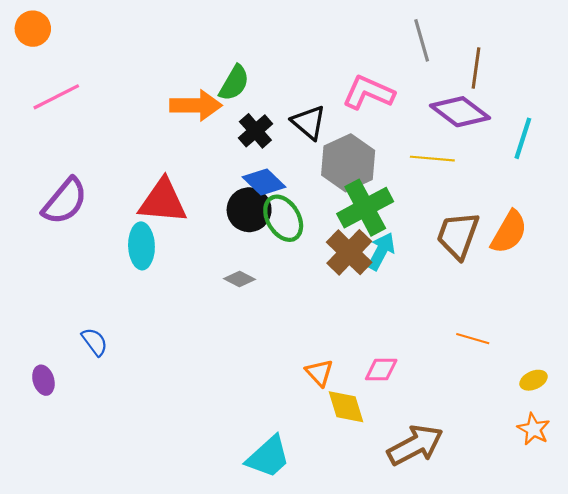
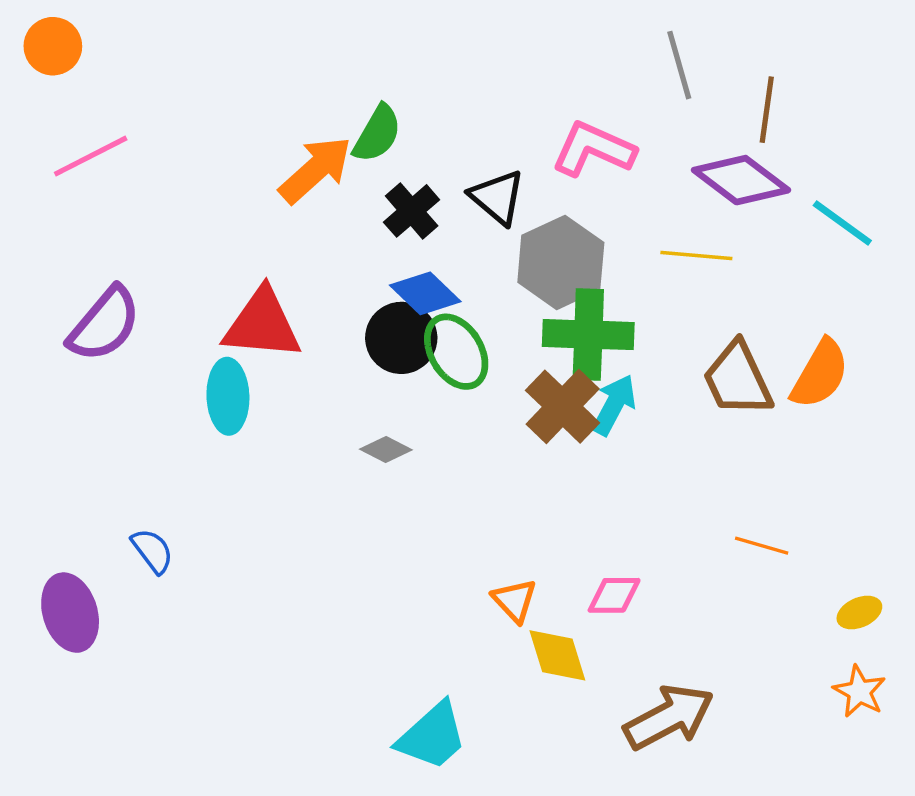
orange arrow: (196, 105) -> (315, 170), turned -42
cyan line: (523, 138) -> (842, 223), turned -72
green cross: (365, 208) -> (588, 335), turned 30
brown trapezoid: (458, 235) -> (738, 379), turned -45
purple ellipse: (43, 380) -> (70, 613), size x1.6

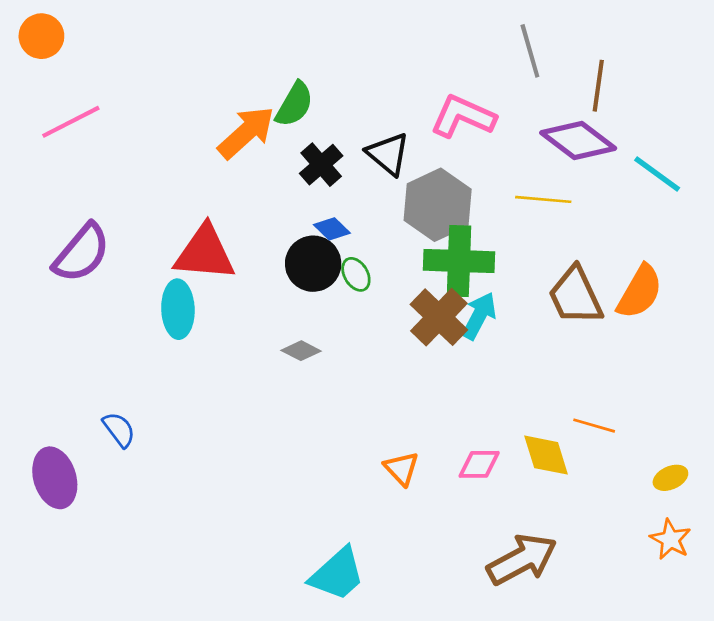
blue diamond: (425, 293) -> (332, 229), size x0.7
green ellipse: (456, 352) -> (356, 274), size x0.6
yellow diamond: (557, 655) -> (546, 455), moved

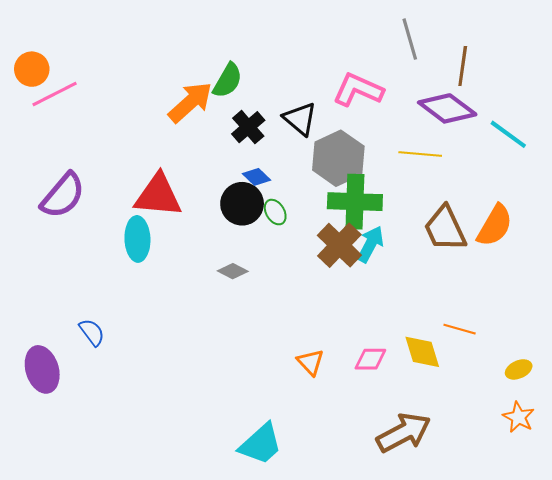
orange circle: (41, 36) -> (32, 69), moved

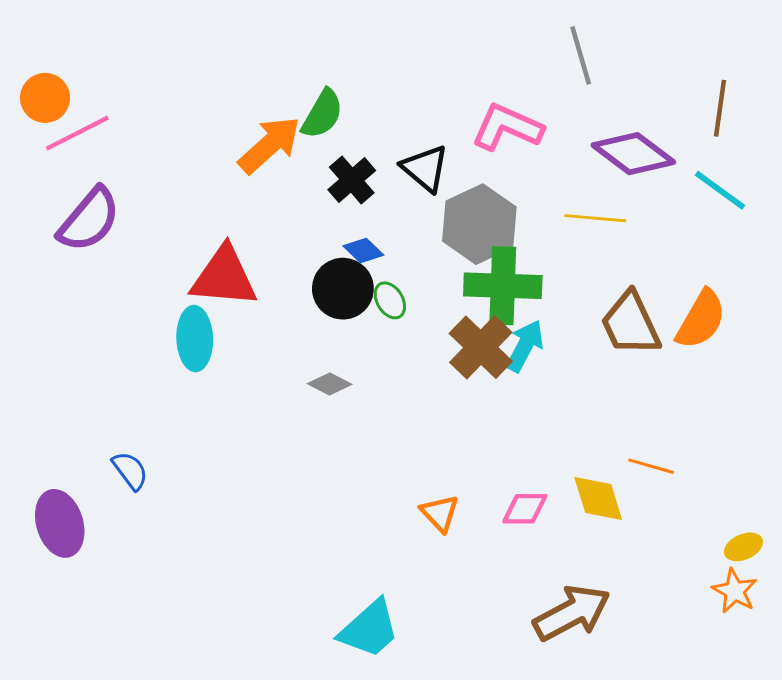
brown line: (463, 66) -> (720, 108), moved
purple semicircle: (63, 195) -> (89, 220), moved
yellow ellipse: (519, 369) -> (743, 547), moved

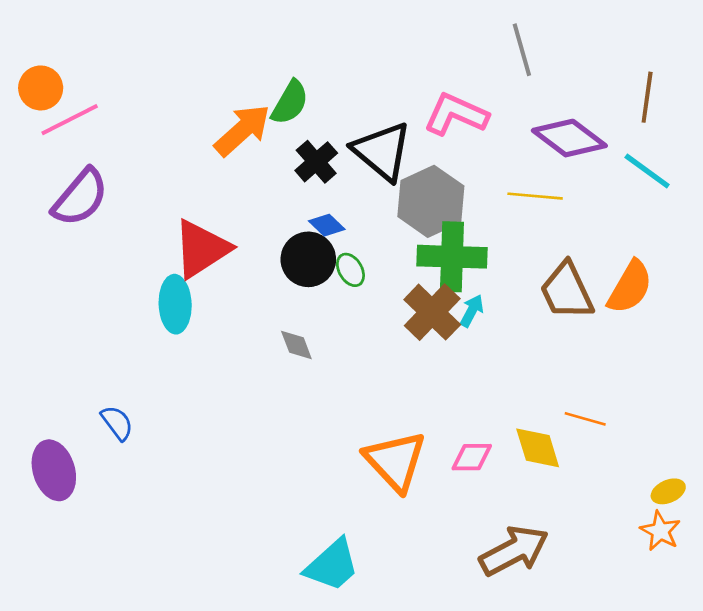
black triangle: (425, 168) -> (382, 151), size x1.4
red triangle: (224, 277) -> (201, 249), turned -38
cyan arrow: (525, 346) -> (472, 311), size x0.7
gray diamond: (330, 384) -> (296, 345), turned 42
orange triangle: (440, 513) -> (395, 461), size x1.8

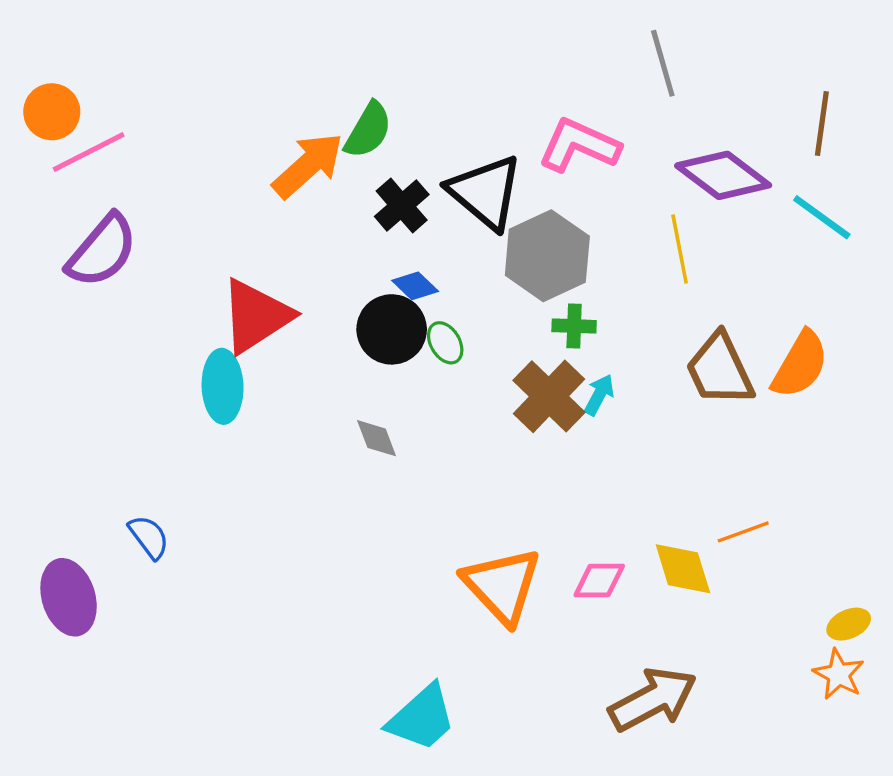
yellow line: (535, 196) -> (680, 249), turned 74
green cross: (452, 257) -> (574, 326), size x0.5
orange line: (585, 419) -> (743, 532), turned -36

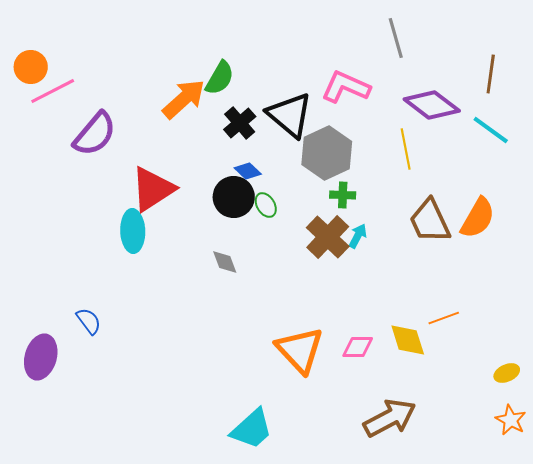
purple semicircle: (102, 251) -> (95, 134), moved
purple ellipse: (69, 597) -> (41, 357), turned 33
orange star: (839, 674) -> (511, 420), moved

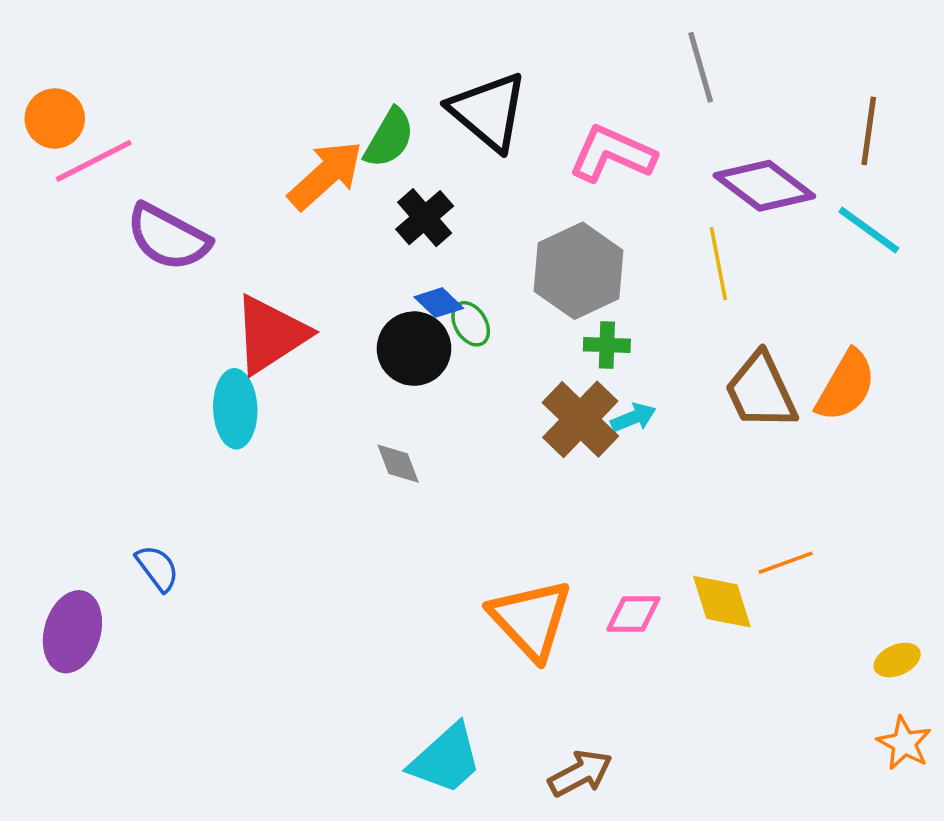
black triangle: (290, 115) -> (488, 111), moved
purple semicircle: (95, 134) -> (168, 237), turned 78
green ellipse: (266, 205) -> (471, 324), moved
cyan arrow: (358, 236) -> (633, 418), turned 40
brown arrow: (390, 418) -> (580, 773), moved, size x0.7

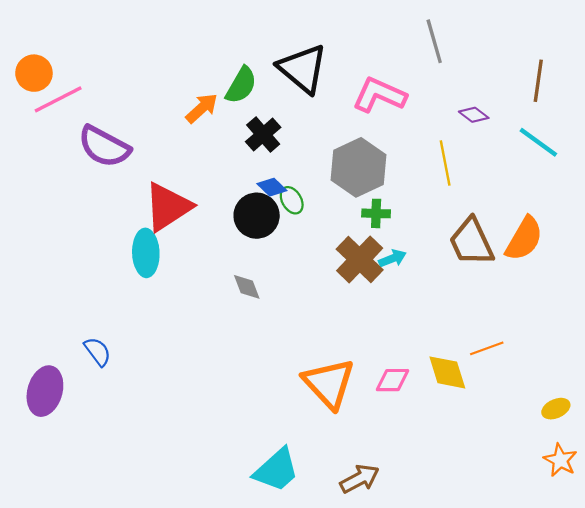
orange arrow: (326, 175) -> (202, 108), size x0.7
purple diamond: (764, 186) -> (474, 115), size x0.5

